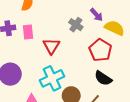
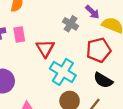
red pentagon: (100, 50) -> (99, 50), turned 30
cyan cross: (52, 78) -> (63, 72), moved, turned -30

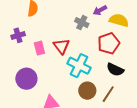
purple arrow: (92, 12) -> (100, 10), turned 112
pink rectangle: (19, 34) -> (39, 48), moved

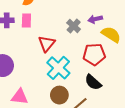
pink rectangle: (39, 48) -> (26, 21), moved

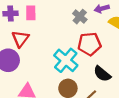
red triangle: (47, 44) -> (20, 39), moved
red pentagon: (94, 54) -> (89, 44), moved

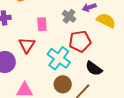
pink rectangle: (31, 13) -> (42, 24), moved
red triangle: (20, 39) -> (27, 45), moved

